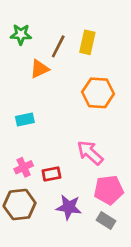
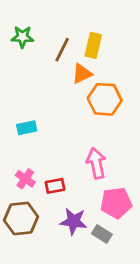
orange triangle: (40, 69) -> (82, 74), moved
pink arrow: (90, 153) -> (96, 163), turned 36
pink cross: (24, 167) -> (25, 179), turned -30
gray rectangle: (106, 220) -> (102, 234), moved

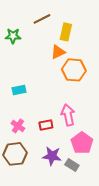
green star: (22, 37) -> (13, 36), moved
brown line: (62, 50) -> (42, 19), moved, turned 36
red rectangle: (55, 186) -> (46, 125), moved
pink pentagon: (116, 203) -> (82, 143), turned -30

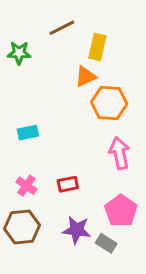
pink arrow: (68, 115) -> (119, 153), moved

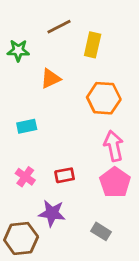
orange triangle: (85, 76) -> (51, 79), moved
pink pentagon: (121, 211) -> (115, 182), moved
brown hexagon: (22, 227) -> (21, 238), moved
purple star: (77, 230) -> (52, 213), moved

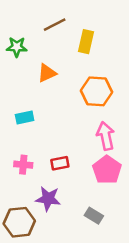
pink cross: (25, 177) -> (23, 165), turned -30

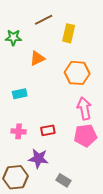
pink pentagon: (107, 170) -> (85, 136), turned 30
gray rectangle: (94, 216) -> (63, 180), moved

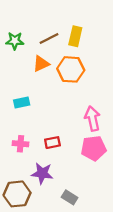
brown line: (44, 20) -> (49, 39), moved
orange hexagon: (77, 73) -> (71, 69), moved

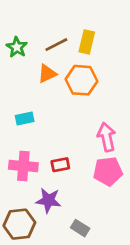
green star: (15, 41) -> (17, 47), turned 30
pink cross: (20, 144) -> (23, 166), size x1.5

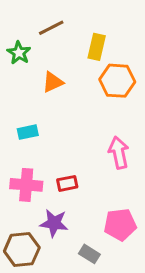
brown line: (56, 45) -> (51, 28), moved
orange hexagon: (81, 80) -> (117, 81), moved
pink pentagon: (108, 171) -> (120, 225), moved

